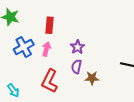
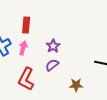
purple semicircle: (76, 67) -> (52, 65), turned 40
brown star: (92, 78) -> (76, 85), moved

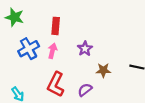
purple semicircle: (52, 65) -> (85, 90), moved
brown star: (76, 85) -> (103, 70), moved

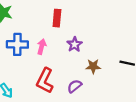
red rectangle: (56, 26) -> (57, 18), moved
blue cross: (29, 49) -> (17, 44), turned 30

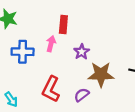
pink arrow: (42, 47) -> (51, 44), moved
brown star: (93, 66) -> (101, 74), size x1.6

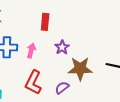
pink arrow: (51, 44) -> (31, 51), moved

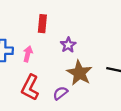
purple star: (62, 47) -> (68, 45), moved
brown star: (80, 69) -> (79, 73), turned 30

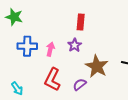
red rectangle: (42, 24) -> (81, 22), moved
purple star: (68, 45) -> (75, 45), moved

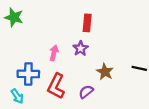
blue cross: (27, 46) -> (28, 74), moved
brown star: (97, 66) -> (105, 72), size x0.7

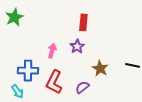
green star: (14, 17) -> (14, 17), turned 30

